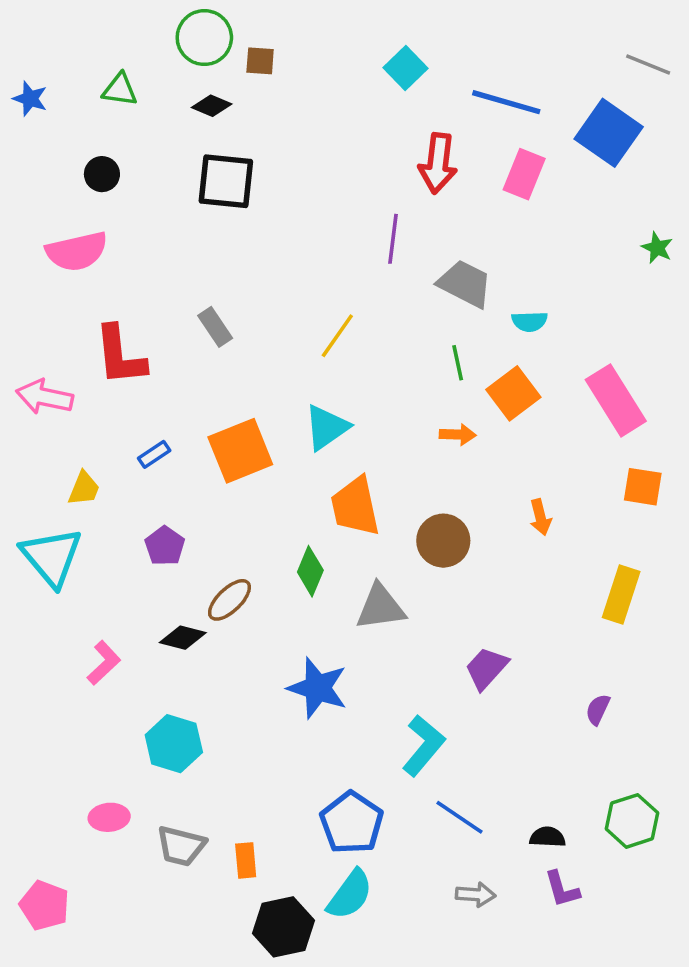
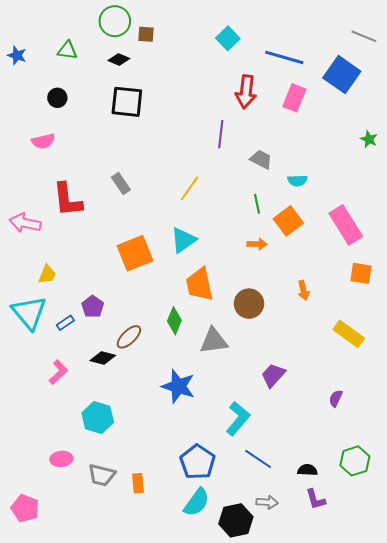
pink semicircle: (77, 251) -> (43, 141), size x0.7
gray trapezoid: (465, 284) -> (261, 159), size x0.7
blue rectangle: (154, 454) -> (65, 323), moved
yellow rectangle: (621, 595) -> (349, 334), turned -72
black hexagon: (283, 927) -> (236, 520), moved

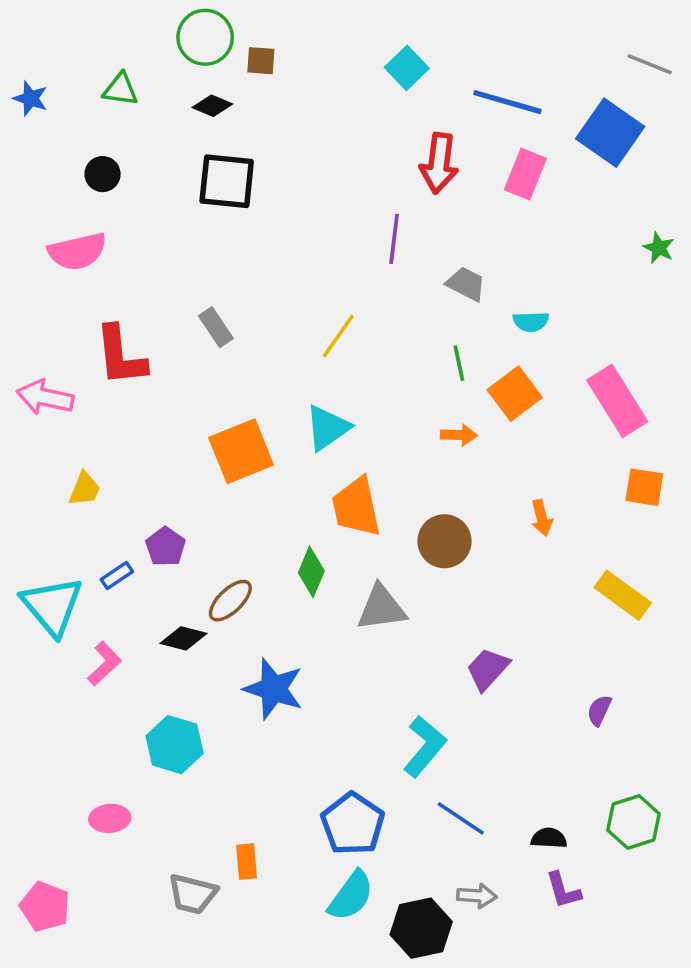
pink semicircle: (43, 141) -> (77, 251), size x1.4
cyan triangle: (29, 313) -> (52, 606), moved
blue star: (178, 386) -> (274, 689), moved
gray trapezoid: (102, 475) -> (193, 894), moved

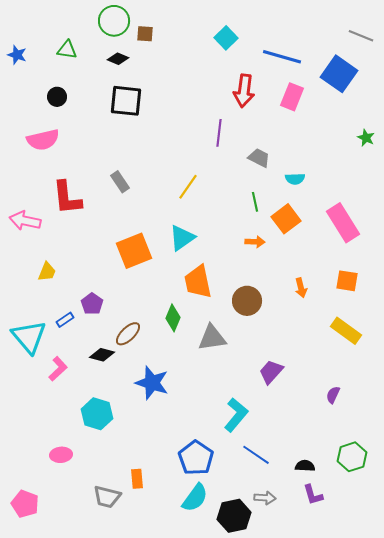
orange square: (644, 487) -> (347, 281), moved

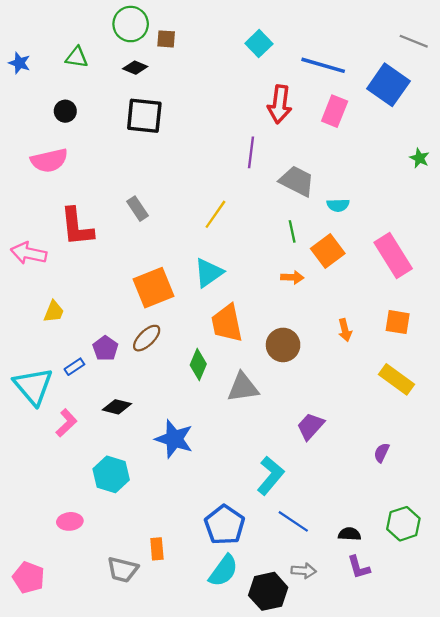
gray trapezoid: (259, 158) -> (297, 181), size x1.4
brown ellipse: (128, 334) -> (147, 338), moved

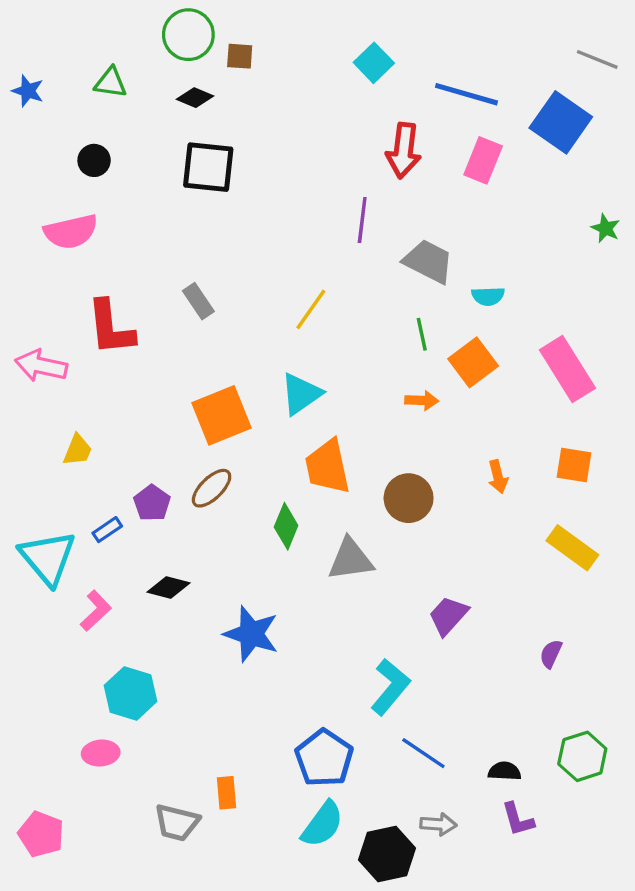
cyan hexagon: (111, 474) -> (130, 693), moved

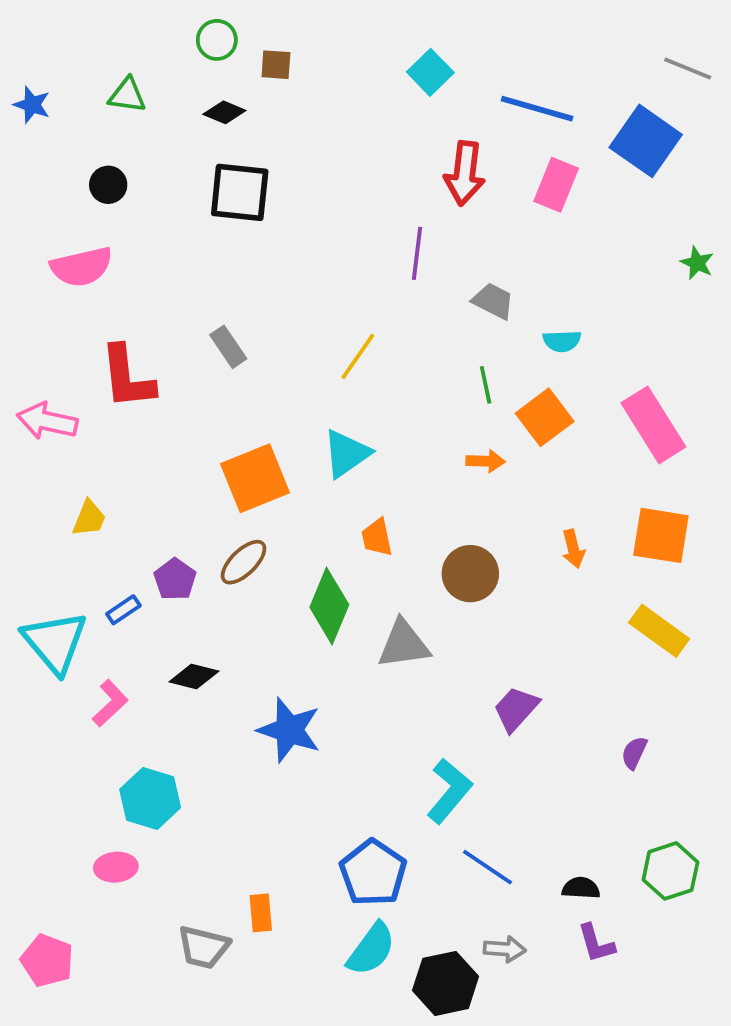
green circle: (188, 35) -> (217, 40), size x0.7
gray trapezoid: (428, 261) -> (493, 301), size x0.7
orange square: (574, 465) -> (661, 535), size x1.4
orange trapezoid: (327, 467) -> (377, 537), size x0.6
green diamond: (286, 526) -> (329, 606), size x1.4

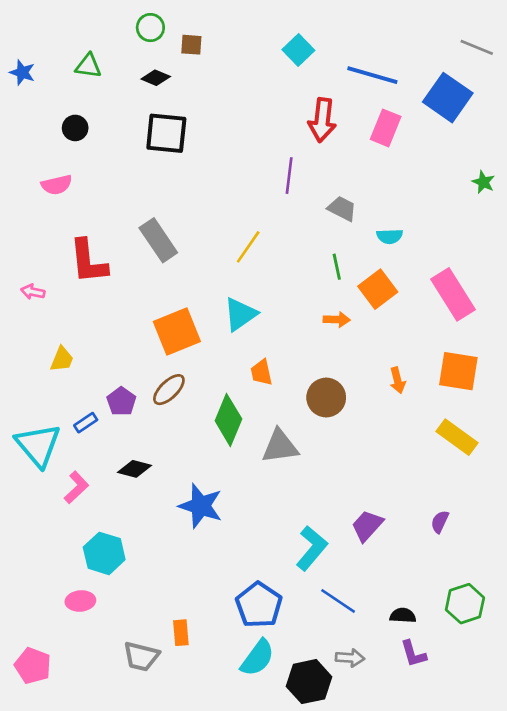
pink semicircle: (82, 267) -> (57, 185), size x0.7
gray rectangle: (228, 347) -> (158, 240), size x1.5
pink arrow: (47, 421) -> (33, 292), size x0.6
purple trapezoid: (516, 709) -> (367, 526), moved

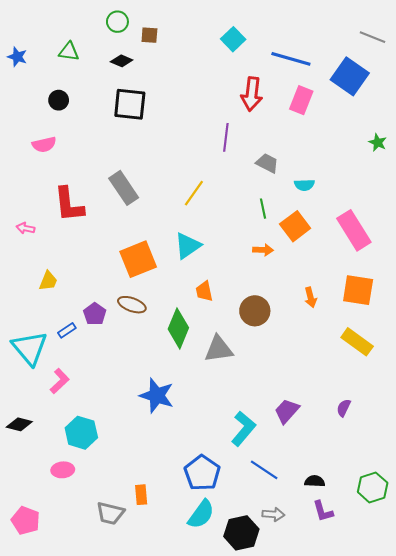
brown ellipse: (169, 390) -> (132, 305), turned 64
black diamond: (135, 469) -> (19, 424), moved
green hexagon: (465, 604) -> (373, 487), moved

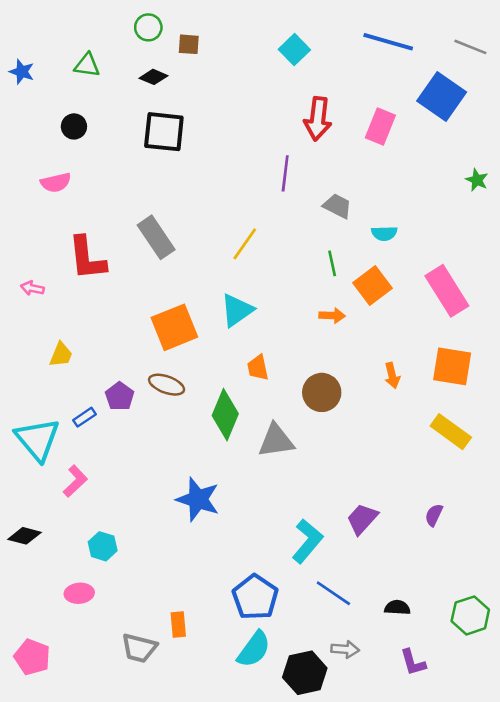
blue line: (291, 59) -> (388, 42), moved
cyan hexagon: (81, 433) -> (103, 546), size x0.7
purple L-shape: (323, 511) -> (413, 662), moved

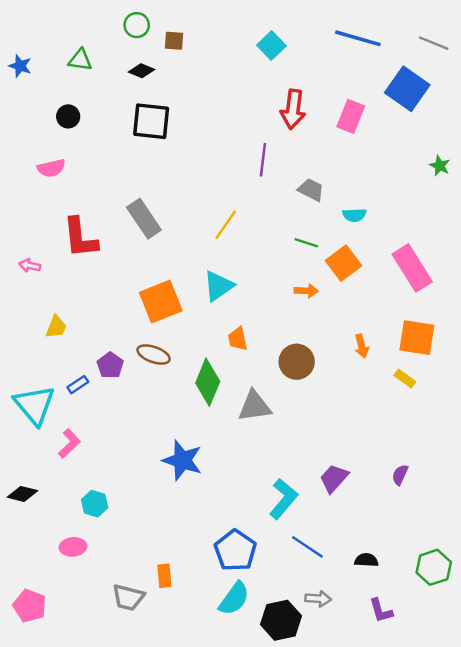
green line: (332, 263) -> (306, 243), turned -60
yellow rectangle: (451, 432) -> (405, 379), moved, size x0.6

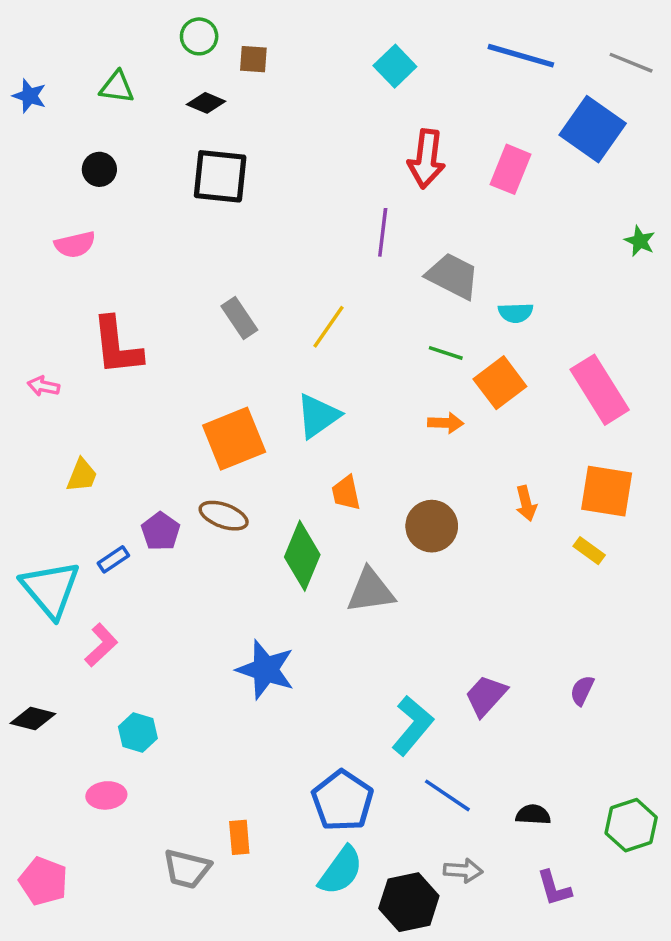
gray trapezoid: (311, 190) -> (453, 276), size x1.4
gray rectangle: (144, 219) -> (239, 318), moved, size x0.7

